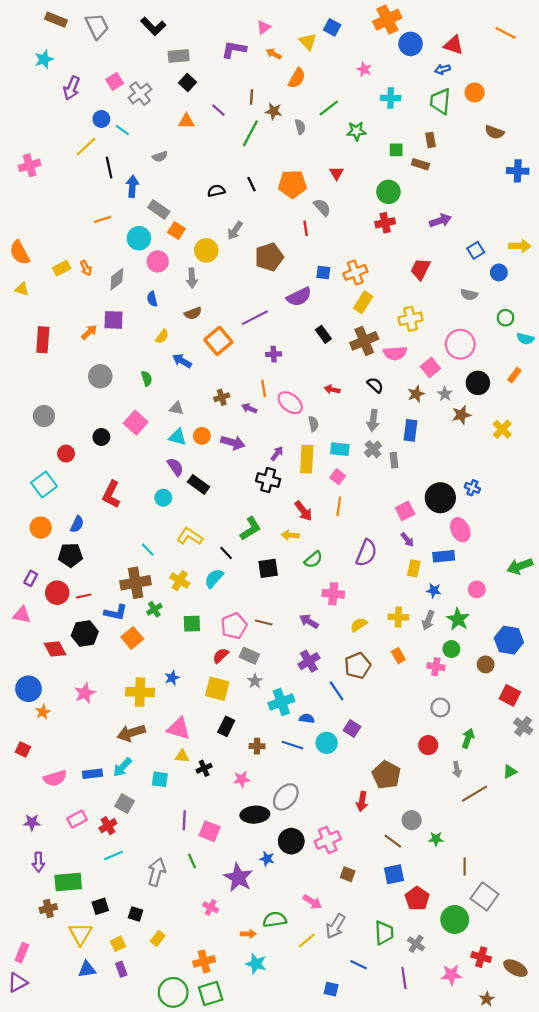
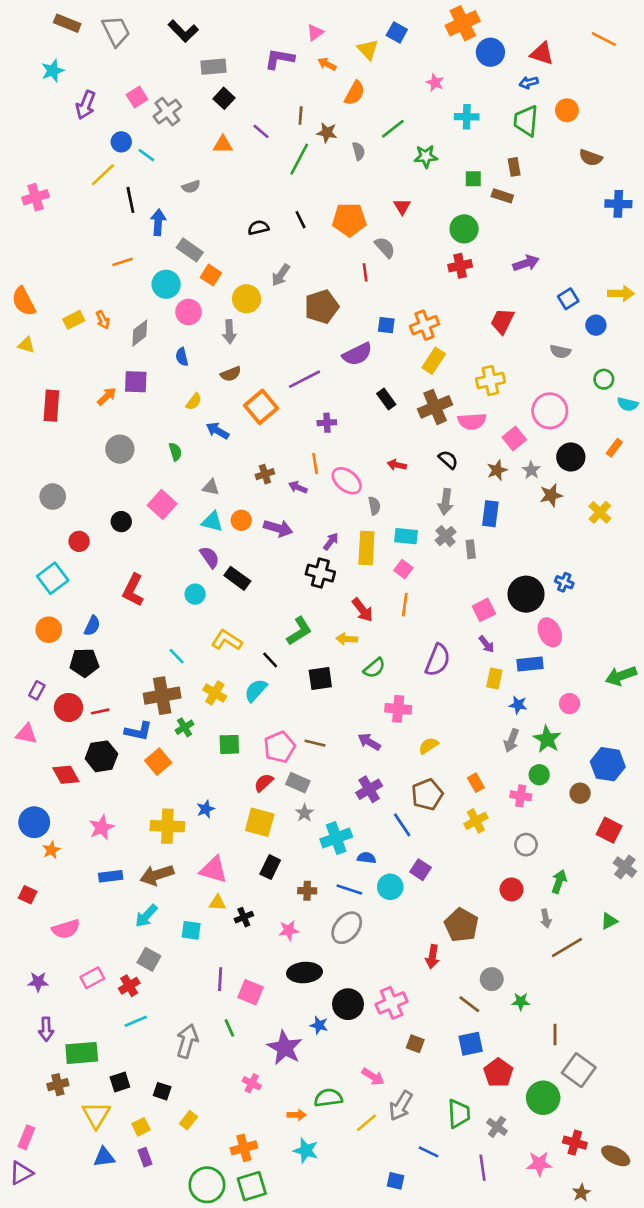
yellow cross: (398, 617) -> (476, 821), moved, turned -30
blue rectangle: (93, 774) -> (111, 876), moved
gray ellipse: (286, 797) -> (347, 928), moved

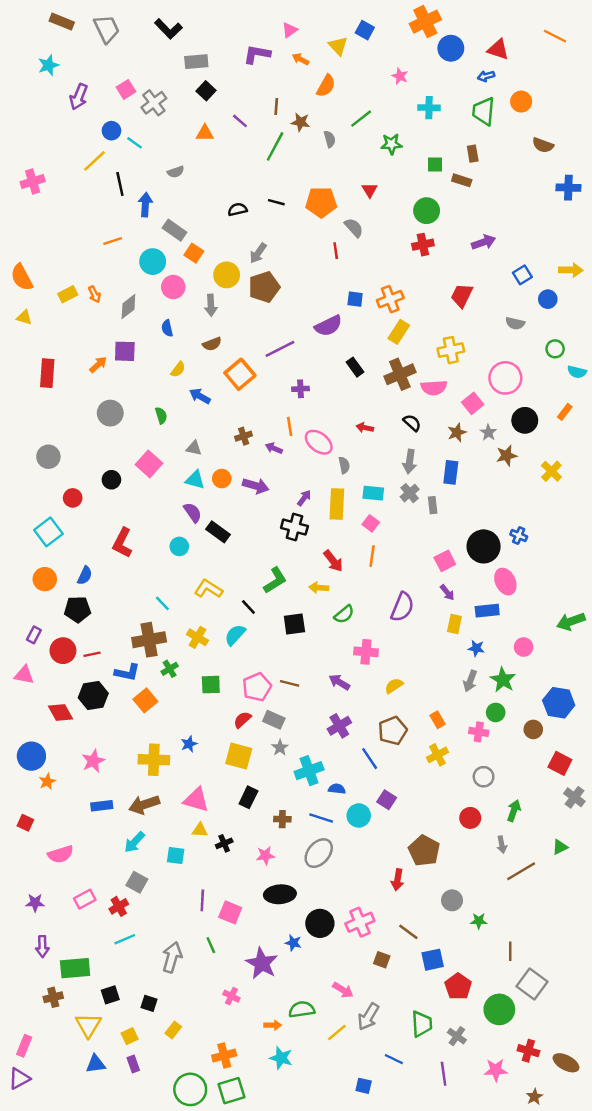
black line: (301, 220) -> (276, 202), turned -49
brown pentagon: (322, 307) -> (264, 287), moved
brown line: (469, 1004) -> (408, 932), moved

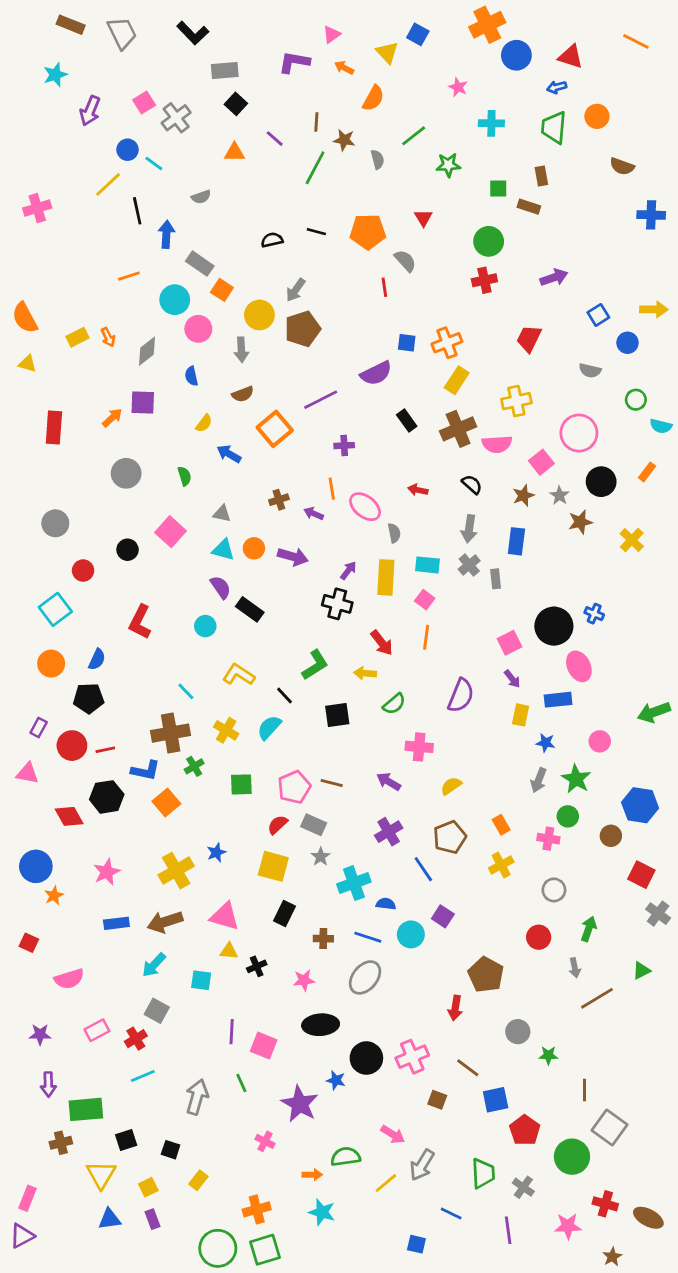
yellow cross: (154, 760) -> (176, 871), turned -32

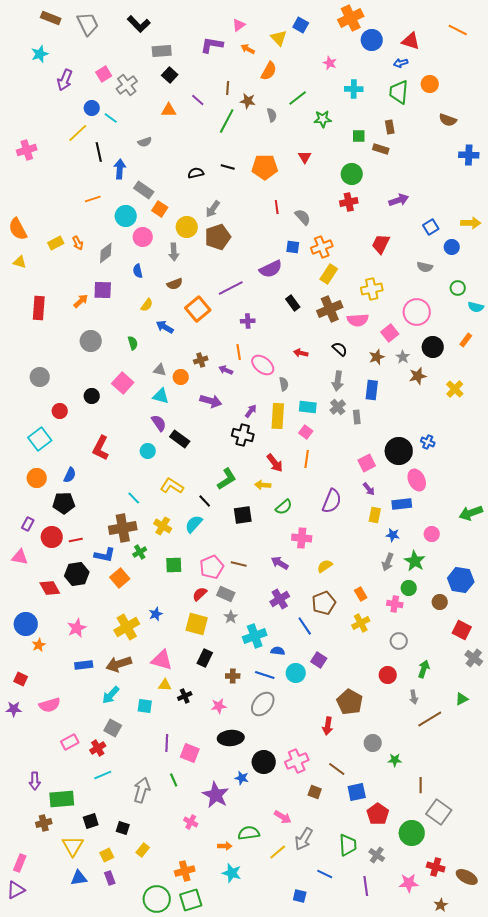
gray semicircle: (405, 261) -> (303, 217), moved
orange circle: (254, 548) -> (181, 377), moved
purple star: (40, 1034) -> (14, 709), moved

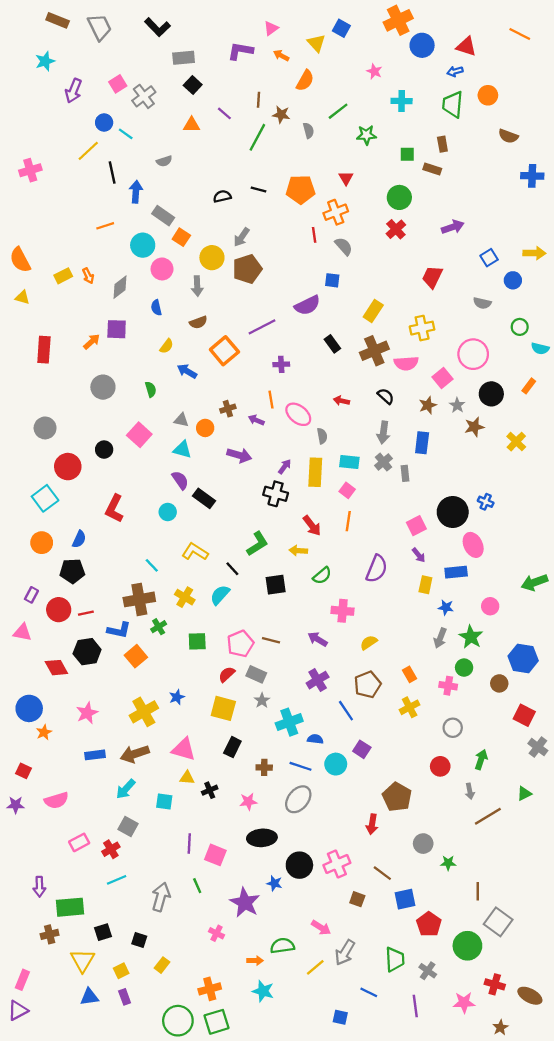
red cross: (349, 202) -> (396, 229), turned -30
orange cross: (322, 247) -> (336, 212), moved
red circle: (60, 411) -> (68, 467), size x1.5

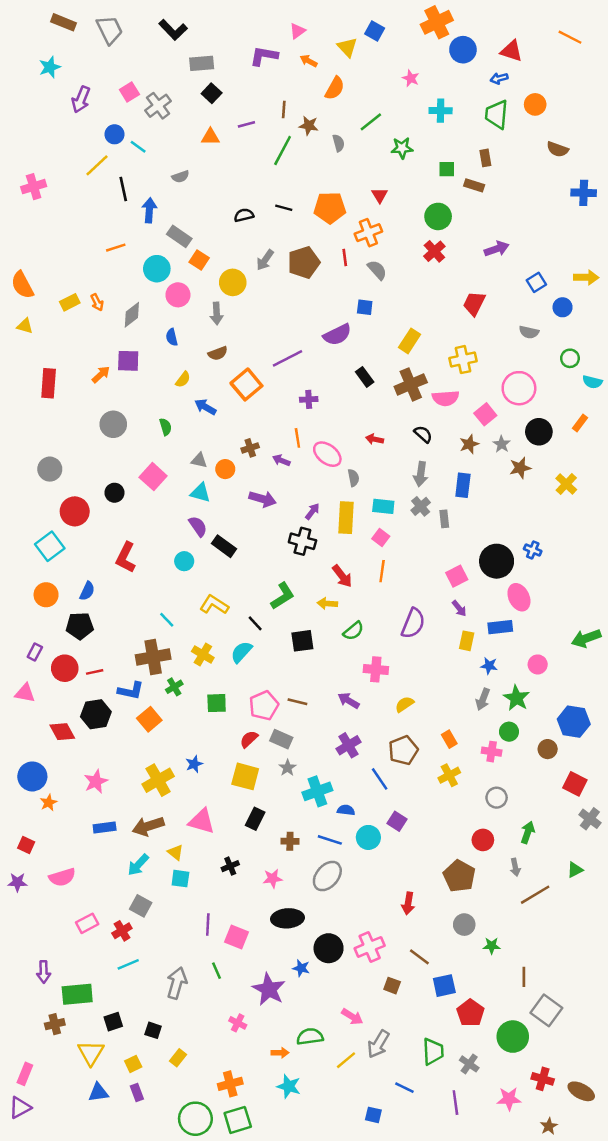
purple line: (224, 113) -> (246, 124), turned -56
brown pentagon: (247, 269) -> (304, 262), moved
yellow triangle: (187, 778) -> (175, 852), moved, turned 35
brown pentagon: (397, 797) -> (459, 876), moved

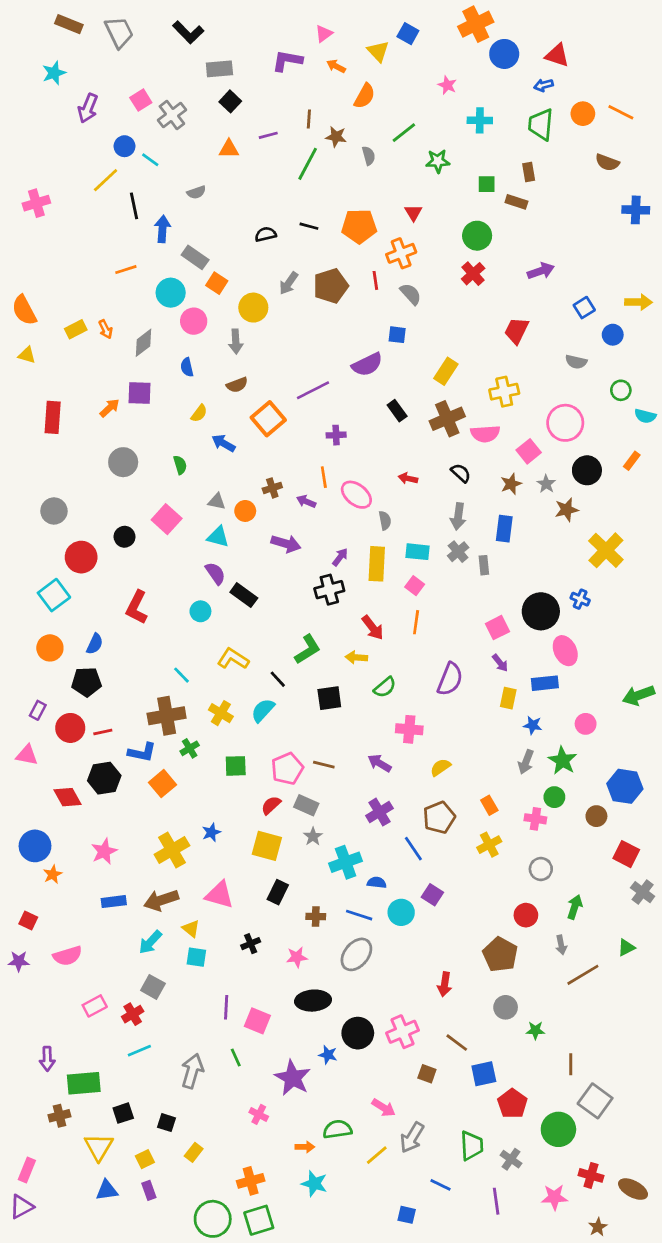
orange line: (570, 37) -> (621, 112), moved
yellow cross: (566, 484) -> (606, 550), moved, size x1.5
black cross: (302, 541) -> (329, 590), turned -30

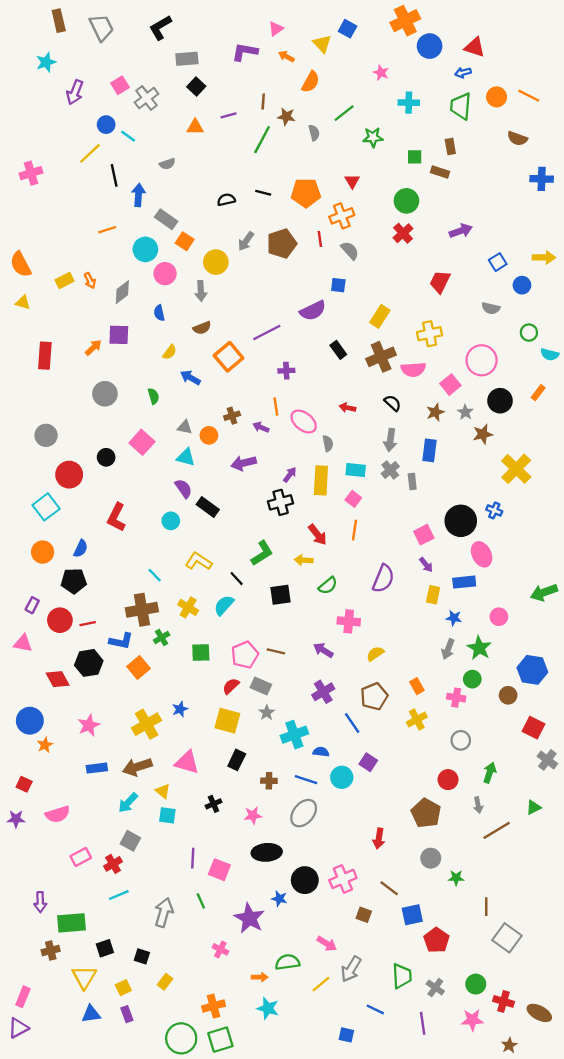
brown rectangle: (69, 24) -> (59, 21), turned 55
black L-shape: (188, 32) -> (160, 28), turned 104
purple arrow: (286, 544) -> (244, 463), turned 150
green circle: (558, 1129) -> (476, 984), moved, size x0.7

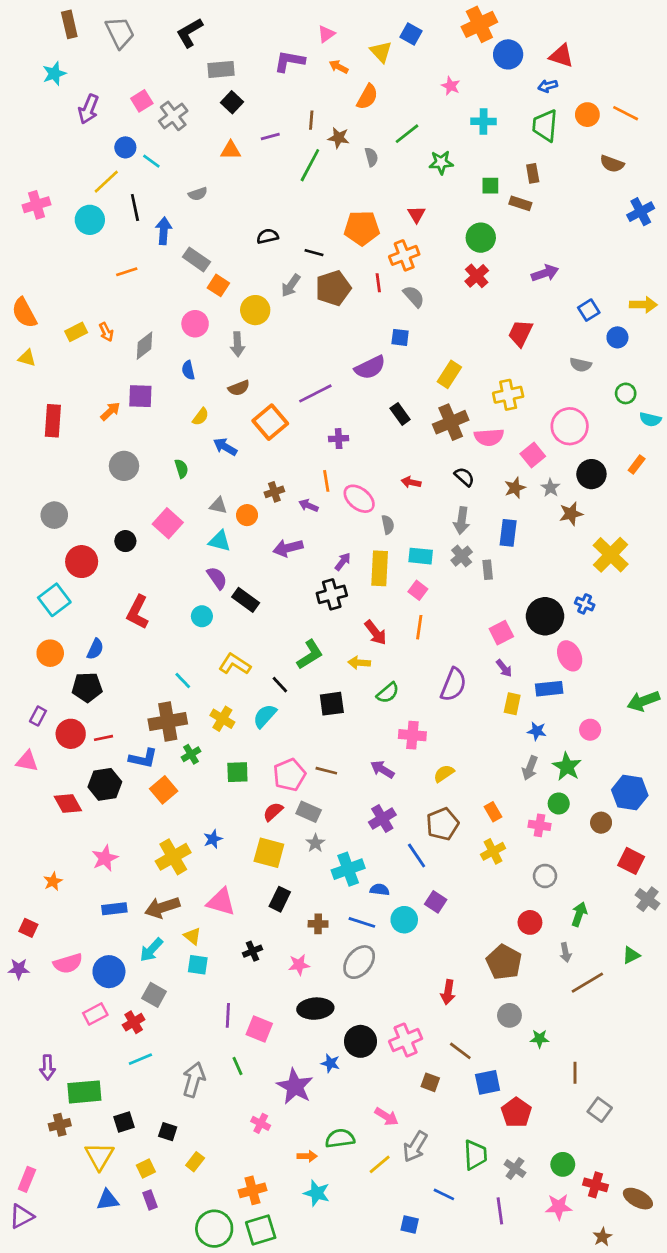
blue cross: (542, 179) -> (641, 212), turned -30
black line: (263, 193) -> (314, 253), moved
cyan circle: (145, 249) -> (90, 220), moved
blue circle: (30, 721) -> (109, 972), moved
gray square: (507, 938) -> (600, 1110), size x0.7

